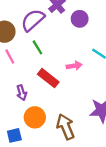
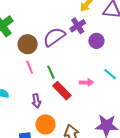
green line: (37, 47) -> (51, 72), moved

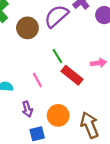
pink line: (30, 67) -> (37, 80), moved
purple arrow: (36, 101) -> (27, 109), moved

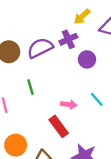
red rectangle: (72, 75) -> (59, 126), moved

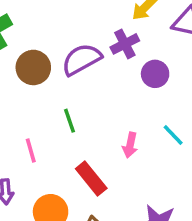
pink arrow: (69, 105) -> (130, 145), turned 98
red rectangle: (59, 126) -> (91, 178), moved

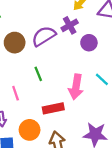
pink arrow: (130, 145) -> (76, 87), size x1.6
red rectangle: (91, 178) -> (53, 108), turned -60

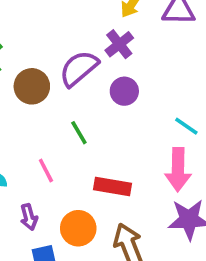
purple circle: (89, 43) -> (124, 91), moved
pink arrow: (76, 87) -> (178, 170), moved
red rectangle: (53, 108) -> (113, 187), turned 30

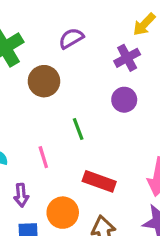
purple semicircle: (79, 68) -> (71, 38), moved, size x0.7

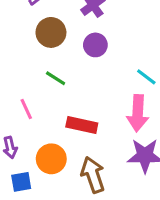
brown circle: (44, 81) -> (51, 32), moved
green line: (78, 129) -> (56, 78), turned -30

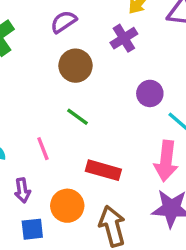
purple circle: (95, 45) -> (150, 93), moved

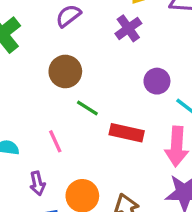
brown circle: (76, 66) -> (65, 71), moved
red rectangle: (103, 170) -> (127, 133), moved

